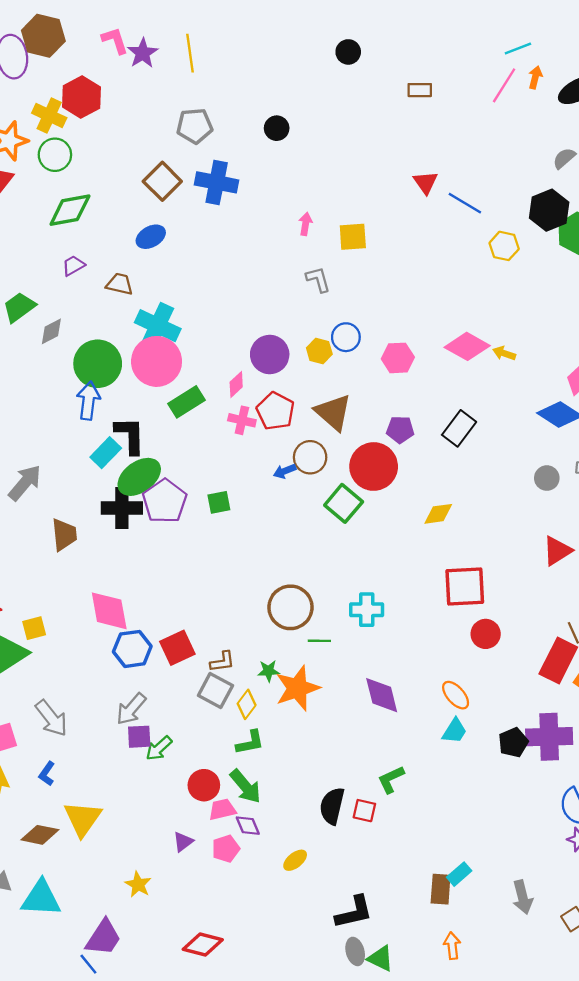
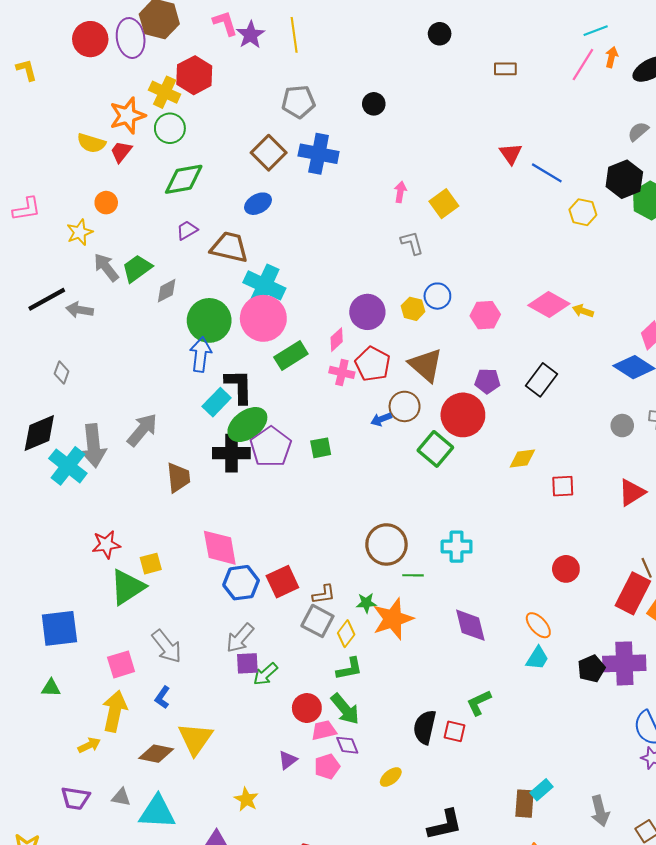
yellow square: (353, 237) -> (444, 204), turned -32
brown trapezoid: (120, 284) -> (229, 247), size x1.5
red square: (465, 587) -> (563, 486), moved, size x0.6

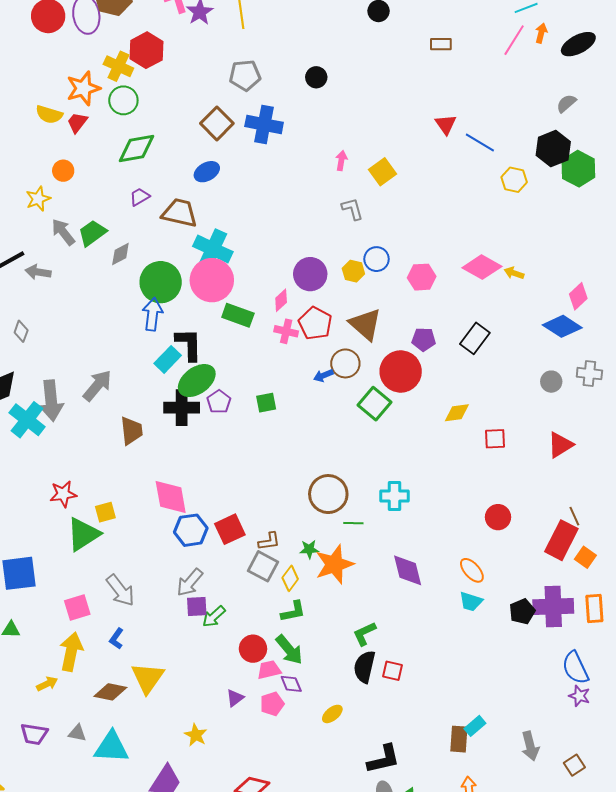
green rectangle: (291, 355) -> (238, 315), turned 52
purple pentagon: (271, 447) -> (219, 402), size x0.6
cyan trapezoid: (537, 658) -> (471, 601), turned 75
green L-shape: (479, 703) -> (364, 634), moved

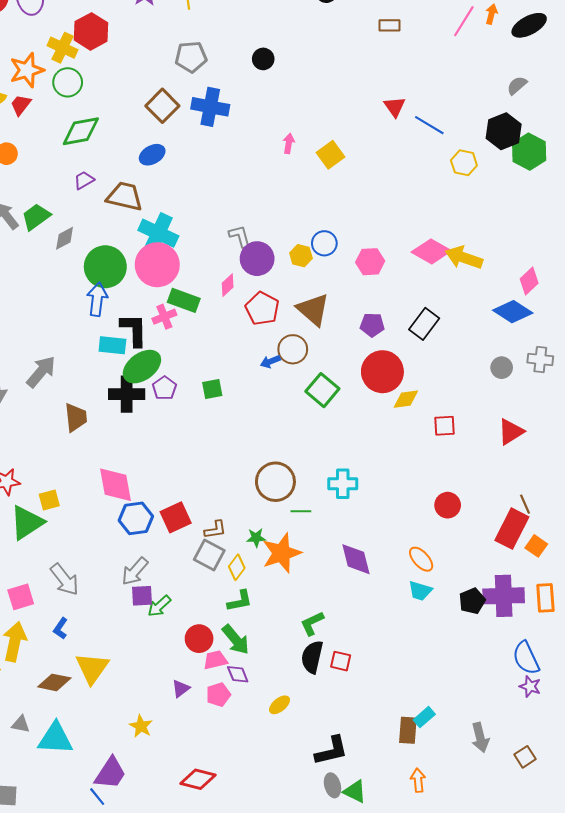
gray L-shape: (352, 209) -> (240, 236), moved
yellow arrow: (514, 273) -> (464, 258), size x1.8
pink cross: (286, 331) -> (164, 317), moved, turned -35
cyan rectangle: (168, 359) -> (112, 345), turned 52
red circle: (401, 372) -> (382, 372), moved

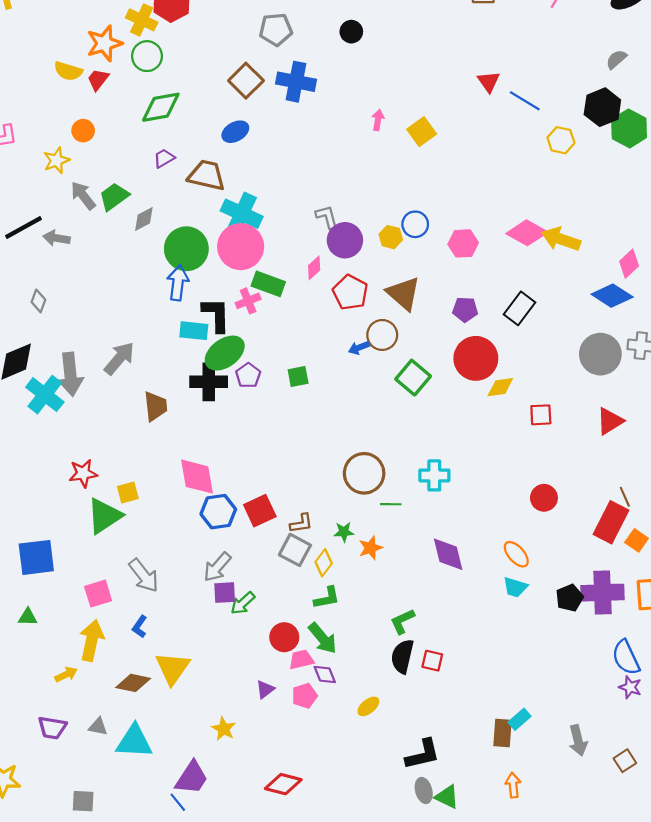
gray circle: (502, 368) -> (600, 354), size x1.8
orange star: (282, 553) -> (370, 548), size x0.6

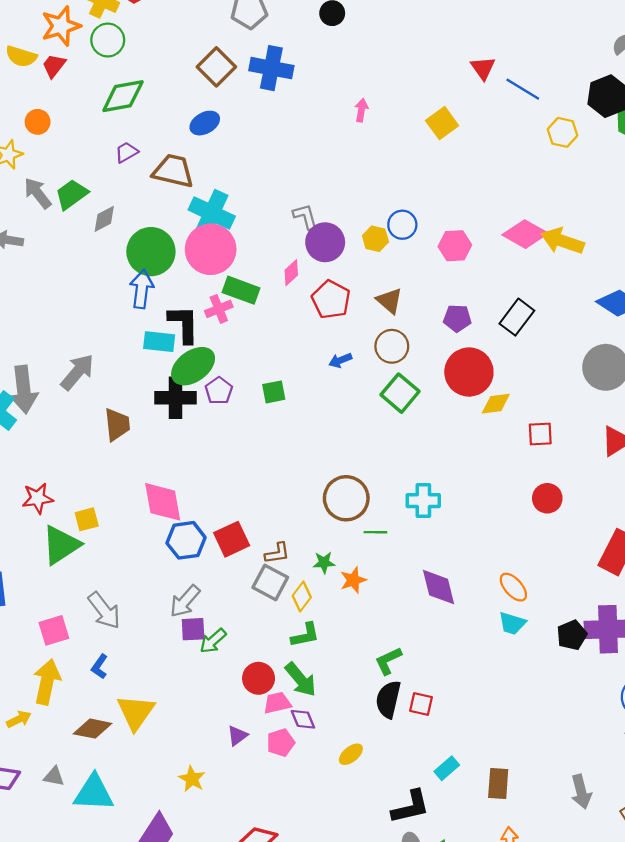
yellow square: (422, 132) -> (442, 123), moved
brown triangle: (403, 293) -> (389, 301), size x0.7
brown circle: (382, 335) -> (392, 346), moved
red circle: (544, 498) -> (547, 498), moved
cyan rectangle: (519, 719) -> (447, 768), moved

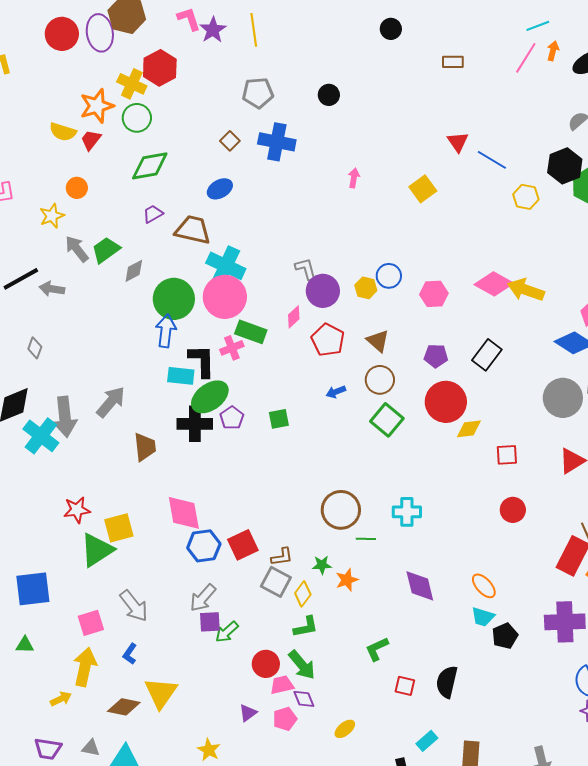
brown square: (216, 67) -> (230, 141), size x0.6
yellow square: (87, 519) -> (119, 528), size x1.4
black pentagon: (572, 635) -> (505, 636), moved
black semicircle: (388, 699) -> (447, 682), moved

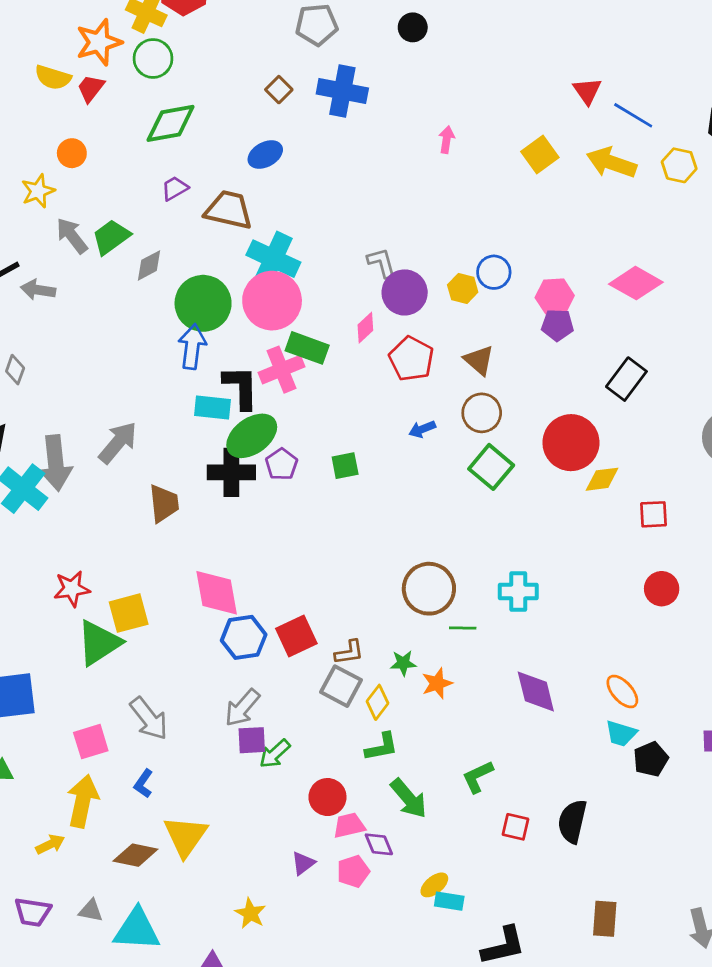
yellow arrow: (526, 290) -> (612, 163), moved
pink cross: (232, 348) -> (281, 370), size x1.4
purple pentagon: (436, 356) -> (557, 325), moved
green arrow: (302, 665) -> (409, 798), moved
cyan rectangle: (427, 741) -> (449, 901), moved, turned 50

